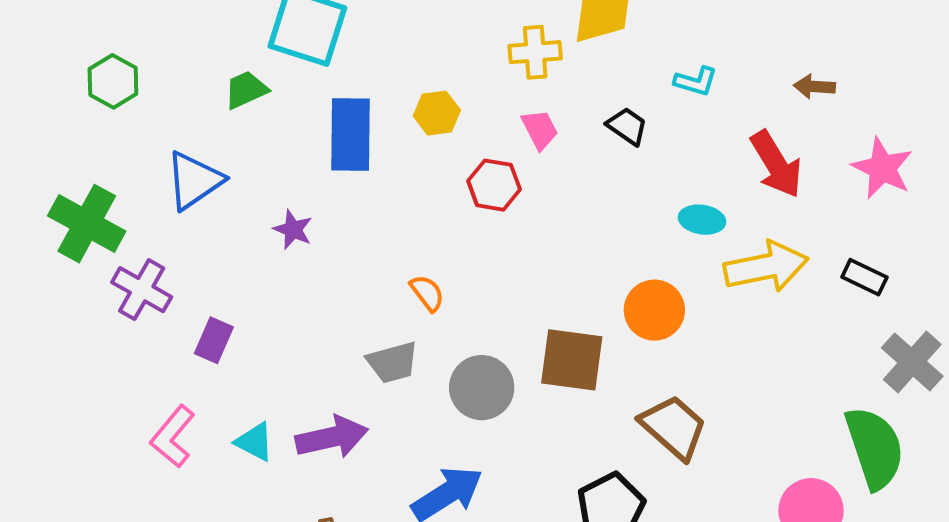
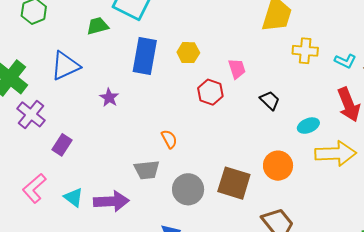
yellow cross: (535, 52) -> (305, 51), moved
cyan L-shape: (696, 81) -> (345, 61), moved
black trapezoid: (627, 126) -> (270, 100), moved
cyan ellipse: (702, 220) -> (308, 126), turned -40

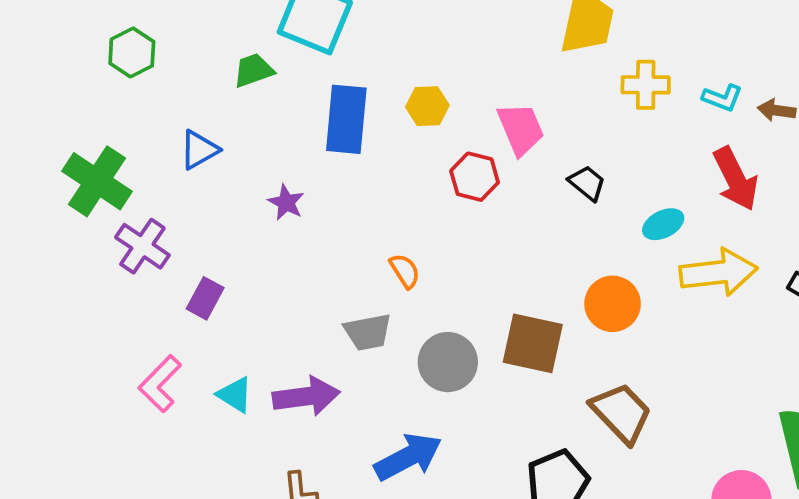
blue triangle: (65, 66) -> (199, 150), size x0.7
pink trapezoid: (237, 69) -> (521, 129), size x1.4

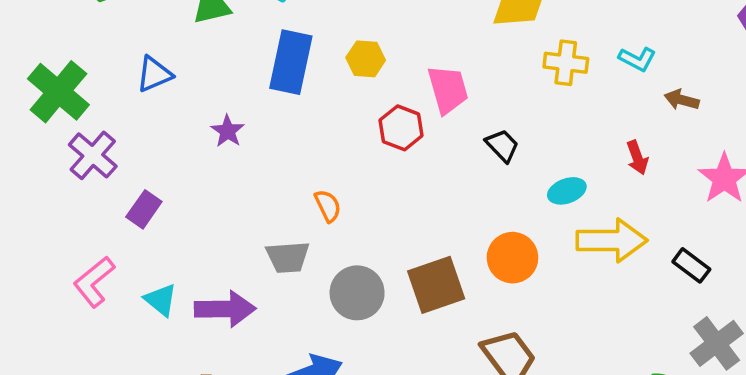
cyan L-shape: (722, 98) -> (637, 59), moved
red arrow: (736, 179) -> (637, 158), size x0.6
brown square: (533, 343) -> (436, 285), turned -38

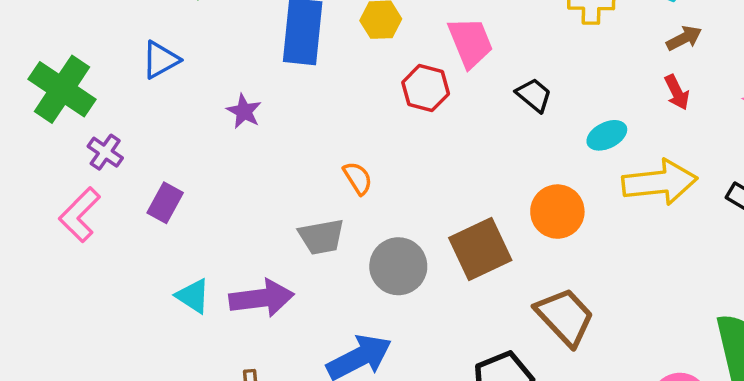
brown arrow: (682, 100) -> (684, 38), moved, turned 144
purple cross: (93, 155) -> (105, 152), size x0.7
pink L-shape: (94, 282) -> (80, 215), moved

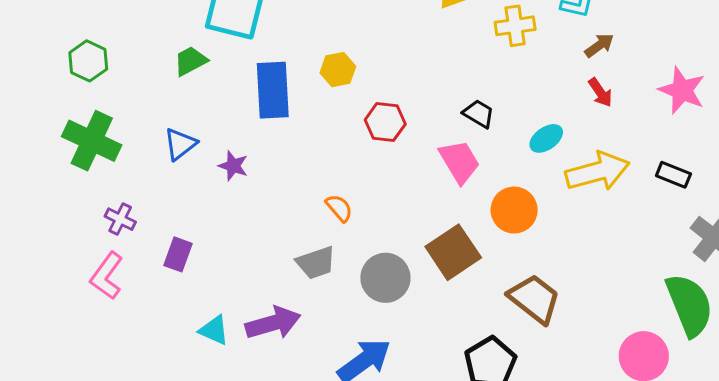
pink trapezoid: (470, 42) -> (459, 162), moved
blue triangle: (161, 60) -> (180, 144), moved
green cross: (62, 89) -> (92, 141), moved

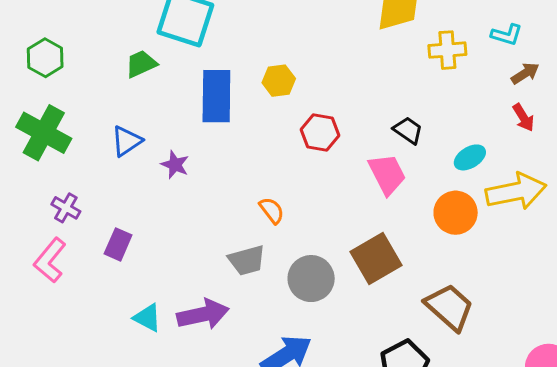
orange circle: (514, 210) -> (456, 213), moved

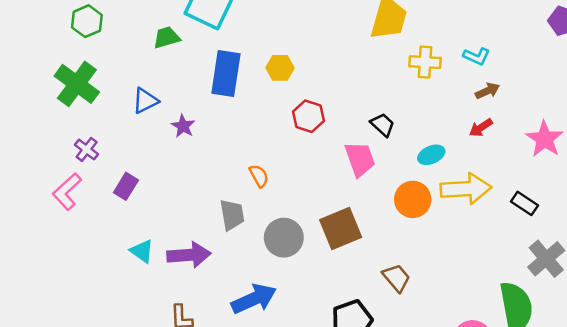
red arrow: (523, 118) -> (481, 128), turned 80
gray trapezoid: (247, 260) -> (232, 215), turned -92
brown trapezoid: (449, 307) -> (396, 278), size x0.7

